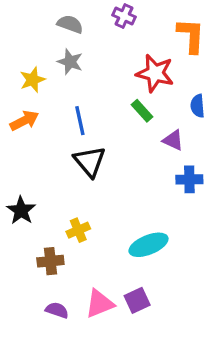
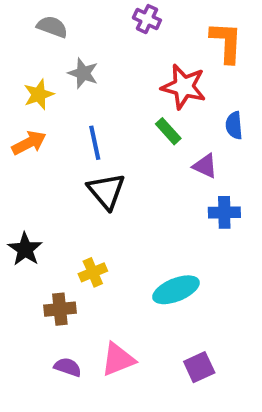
gray semicircle: (70, 24) -> (52, 27), moved
purple square: (137, 300) -> (199, 367), moved

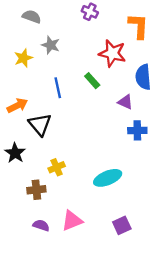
blue semicircle: (234, 125) -> (143, 77), size x1.5
green rectangle: (168, 131) -> (92, 81), moved
orange arrow: (29, 143) -> (17, 106), moved
black triangle: (106, 191) -> (40, 125), moved

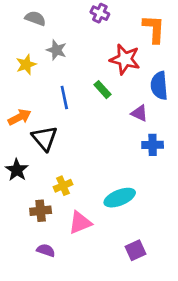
pink triangle: (72, 221) -> (80, 223), moved

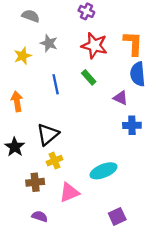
orange L-shape: (154, 29) -> (133, 43), moved
red star: (125, 59) -> (94, 46), moved
orange arrow: (20, 117) -> (17, 101), turned -72
black triangle: (45, 138) -> (48, 134), moved, turned 30

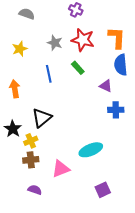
gray star: (49, 43) -> (55, 43), moved
yellow cross: (55, 161) -> (31, 141), moved

